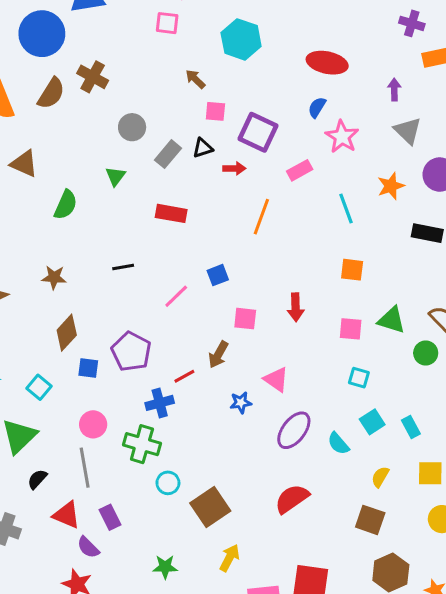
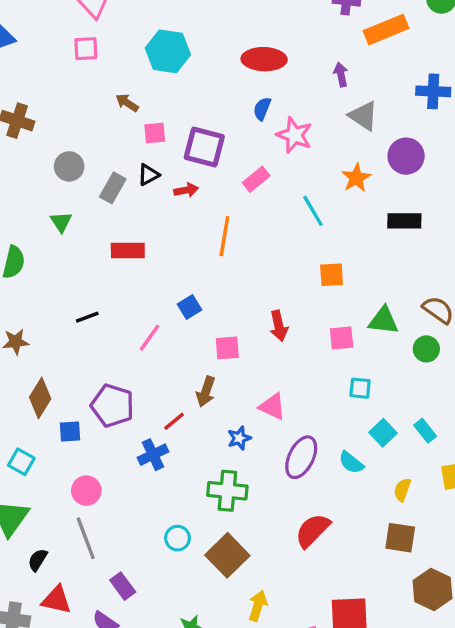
green cross: (142, 444) -> (227, 491), moved
red triangle: (67, 515) -> (56, 600), moved

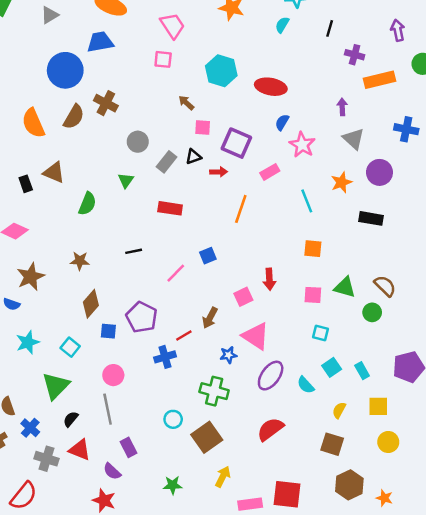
red ellipse: (264, 59) -> (271, 87), moved
pink square: (227, 348) -> (243, 297), moved, turned -30
pink triangle: (272, 407) -> (256, 336), size x1.4

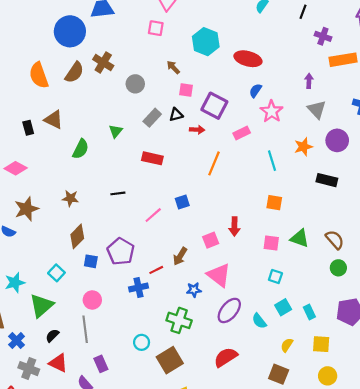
gray circle: (138, 142) -> (135, 84), moved
green circle: (372, 312) -> (338, 268), moved
cyan star: (28, 342) -> (15, 283), moved

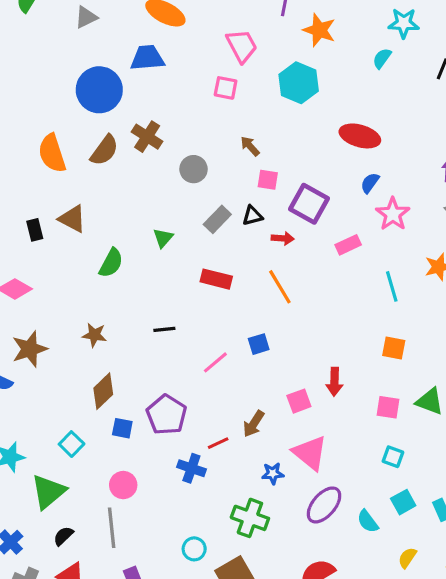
cyan hexagon: (206, 42) -> (299, 83), moved
orange line: (214, 163) -> (280, 287), moved, turned -55
blue cross: (138, 287) -> (191, 468), turned 30

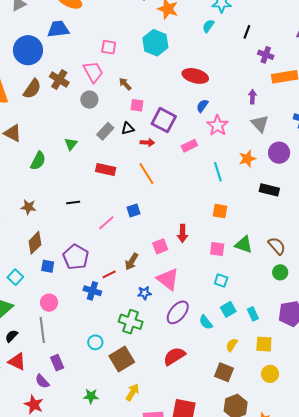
pink trapezoid: (242, 46) -> (93, 72), moved

